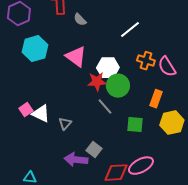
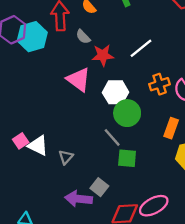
cyan hexagon: (35, 49) -> (32, 37), moved
orange cross: (146, 61) -> (160, 84), turned -36
red star: (97, 82) -> (103, 55), moved
green square: (135, 125) -> (127, 158), moved

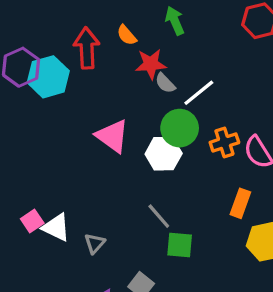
gray semicircle: (83, 37) -> (165, 83), moved
red star: (103, 55) -> (151, 64), moved
green circle: (127, 113) -> (180, 128), moved

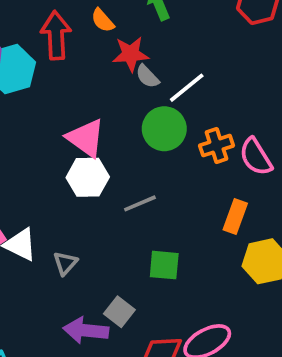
white hexagon: (164, 154) -> (88, 177), moved
gray line: (159, 216) -> (140, 203), moved, turned -72

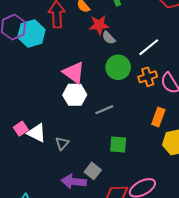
white line: (187, 88) -> (149, 47), moved

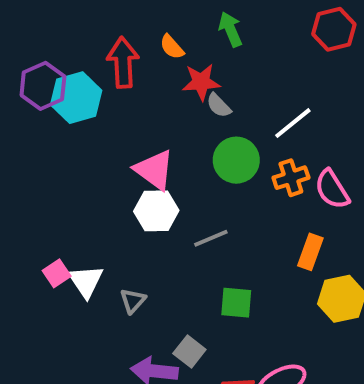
white triangle: (37, 133) -> (86, 281), turned 30

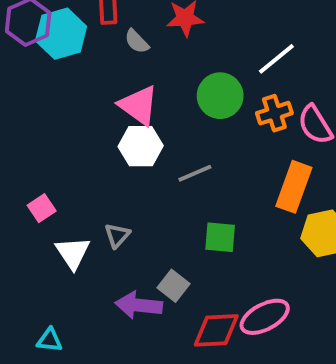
gray semicircle: (219, 105) -> (137, 41), moved
orange rectangle: (310, 252) -> (294, 187), size x1.4
white triangle: (86, 281) -> (73, 253), moved

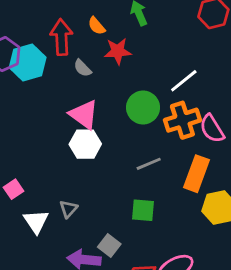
orange cross: (274, 113) -> (182, 120), size x1.4
gray line: (195, 173) -> (149, 164), moved

